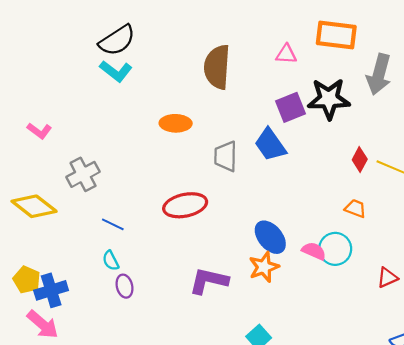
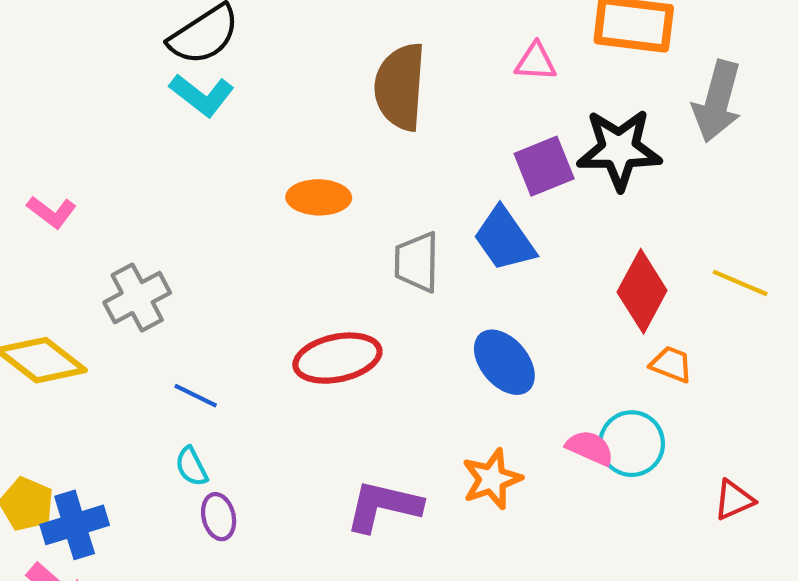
red diamond: (360, 159) -> (642, 291), moved, size x1.6
blue ellipse: (270, 237) -> (504, 362), moved

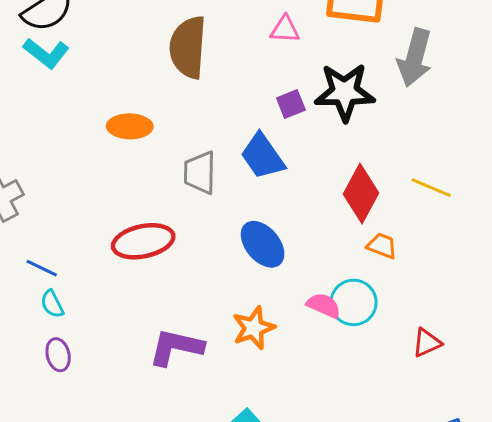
purple square: (544, 166) -> (291, 104), size x0.7
cyan semicircle: (191, 467) -> (52, 304), moved

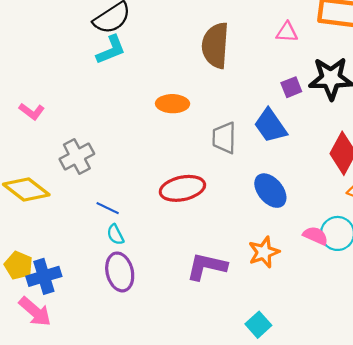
cyan L-shape: (46, 53) -> (111, 50), turned -60
purple ellipse: (58, 355) -> (120, 272), size x1.6

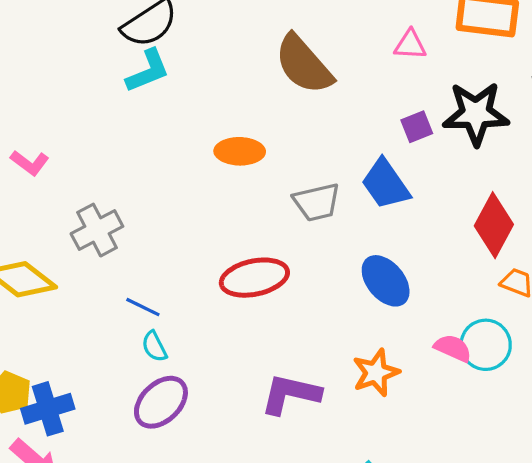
brown semicircle: (215, 45) -> (304, 64), turned -45
gray trapezoid: (224, 138) -> (317, 202), turned -104
purple ellipse: (120, 272) -> (161, 402), turned 60

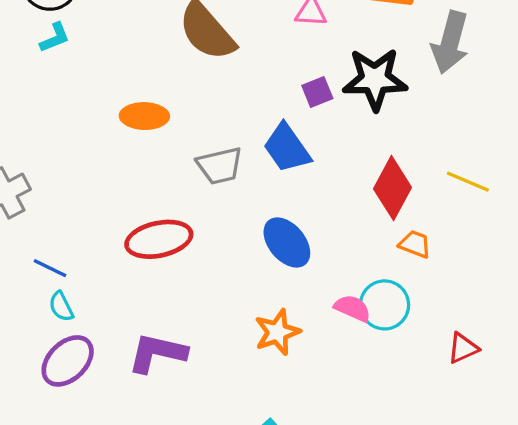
cyan L-shape: (148, 71) -> (55, 38), size x0.7
purple L-shape: (290, 394) -> (157, 353), moved

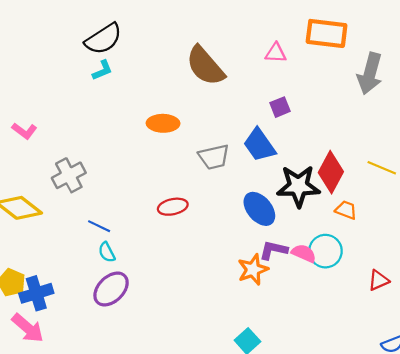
black star: (375, 79) -> (298, 186), moved
red ellipse: (159, 239) -> (173, 207), size x0.7
purple L-shape: (157, 353) -> (273, 250), moved, size x0.7

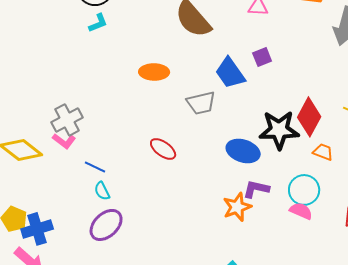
pink L-shape: (24, 131) -> (64, 141), moved
blue trapezoid: (259, 145) -> (230, 73), moved
red ellipse: (173, 207) -> (163, 149), turned 48
blue ellipse: (259, 209) -> (243, 151), turned -32
pink semicircle: (304, 253) -> (301, 211), moved

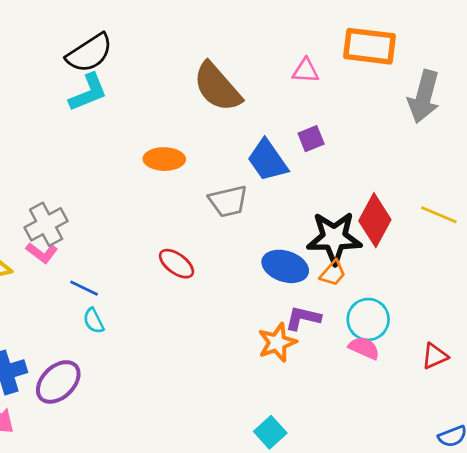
cyan L-shape: (98, 23) -> (88, 92), size x1.5
orange trapezoid: (323, 152) -> (333, 273), moved, turned 110
purple ellipse: (106, 225) -> (58, 382), moved

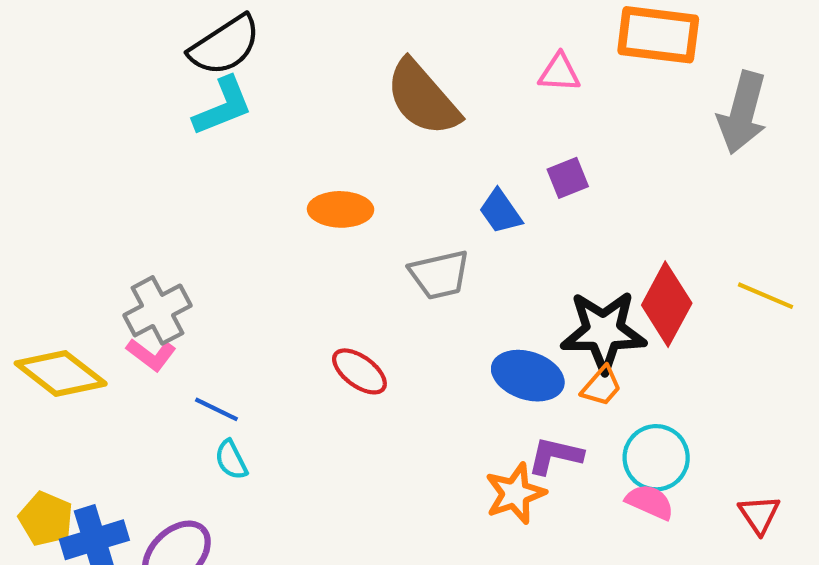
blue trapezoid: (268, 160) -> (500, 212), size x0.7
red triangle: (435, 356) -> (759, 515), turned -40

